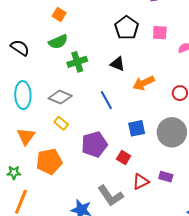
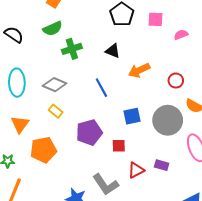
red square: (124, 157) -> (119, 146), turned -32

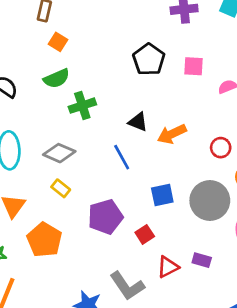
black triangle: (113, 51) -> (138, 122), moved
red square: (119, 146) -> (145, 234), turned -32
orange pentagon: (43, 150) -> (44, 240), turned -30

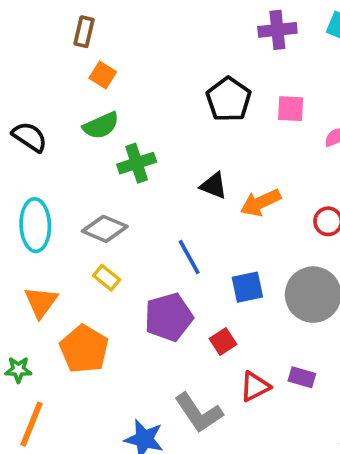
blue line: (122, 157) -> (189, 257), moved

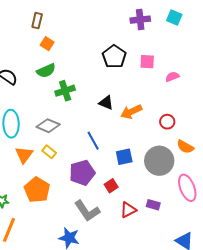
orange triangle: (41, 302) -> (24, 155), moved
gray L-shape: (199, 413) -> (87, 211), moved

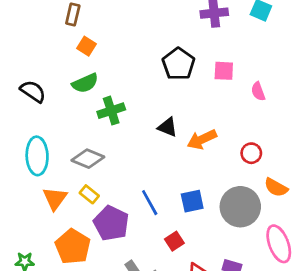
pink semicircle: (172, 77) -> (258, 91), turned -88
blue line: (93, 141) -> (150, 203), moved
purple pentagon: (82, 173) -> (111, 223), moved, turned -30

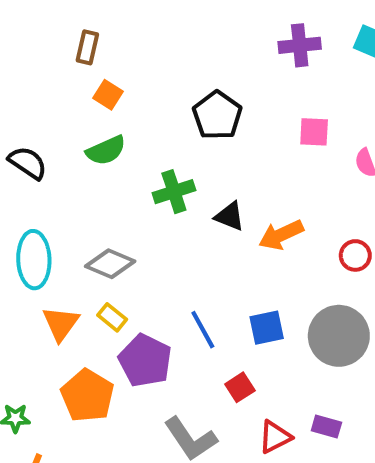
black pentagon: (179, 64) -> (217, 115), moved
green cross: (111, 111) -> (174, 192), moved

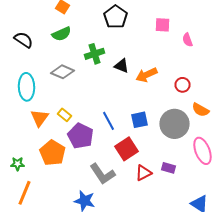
gray diamond: (110, 264) -> (62, 72), moved
red square: (240, 387) -> (126, 149), size x1.6

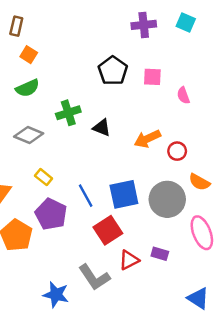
black pentagon: (116, 17) -> (113, 71), moved
orange arrow: (146, 75) -> (147, 139), moved
yellow rectangle: (64, 115) -> (44, 177), moved
blue square: (140, 120) -> (124, 194), size x1.4
gray L-shape: (102, 174) -> (94, 277), moved

